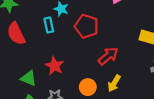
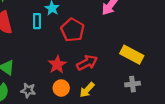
red star: (54, 66) -> (57, 65), moved

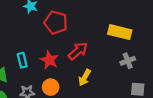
cyan rectangle: (37, 21) -> (22, 60), moved
orange circle: (61, 88) -> (51, 87), moved

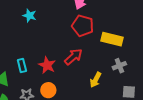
red pentagon: (56, 22) -> (83, 26), moved
yellow arrow: (85, 78) -> (96, 80), moved

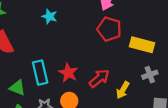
red arrow: (73, 57) -> (99, 78), moved
cyan rectangle: (22, 65) -> (40, 73), size x1.5

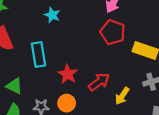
cyan rectangle: (40, 73) -> (39, 55), moved

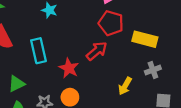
red arrow: (99, 82) -> (97, 51), moved
green triangle: (14, 86) -> (17, 84), turned -48

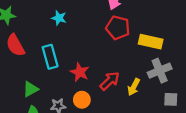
red arrow: (97, 51) -> (110, 81), moved
gray cross: (153, 70) -> (160, 71), size x1.5

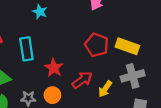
red pentagon: (118, 28) -> (97, 45), moved

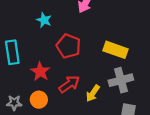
cyan star: (40, 12) -> (44, 20), moved
red pentagon: (97, 45) -> (68, 46), moved

